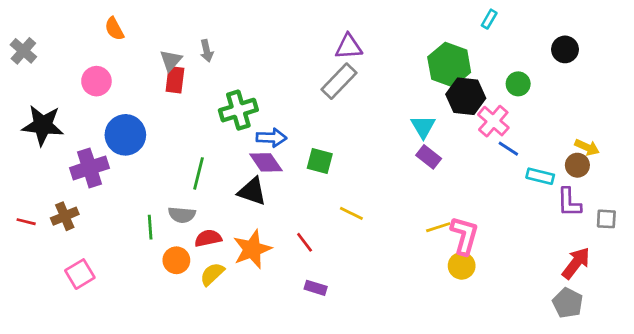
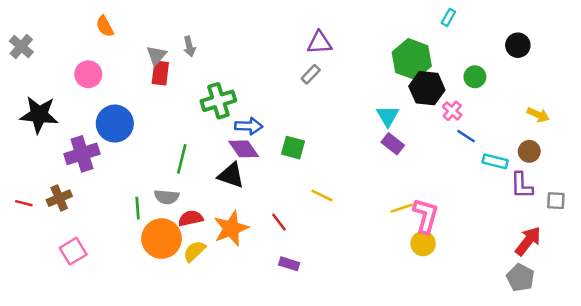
gray rectangle: (339, 81) -> (311, 74), size x0.6
pink cross: (493, 121) -> (452, 111), size x0.7
yellow arrow: (587, 147) -> (538, 115), moved
orange circle: (176, 260) -> (162, 239), size x1.6

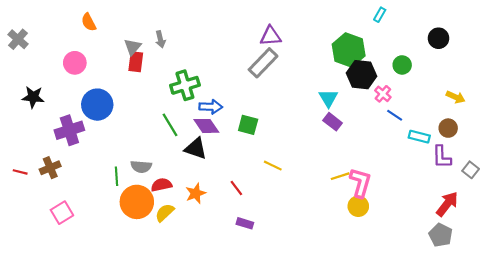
gray rectangle: (311, 74) -> (263, 63), size x1.8
black star: (39, 115) -> (33, 97), size x0.7
green line: (182, 159) -> (170, 125), moved, turned -45
gray square: (556, 201) -> (471, 170), turned 35
orange star: (231, 228) -> (196, 193), size x0.7

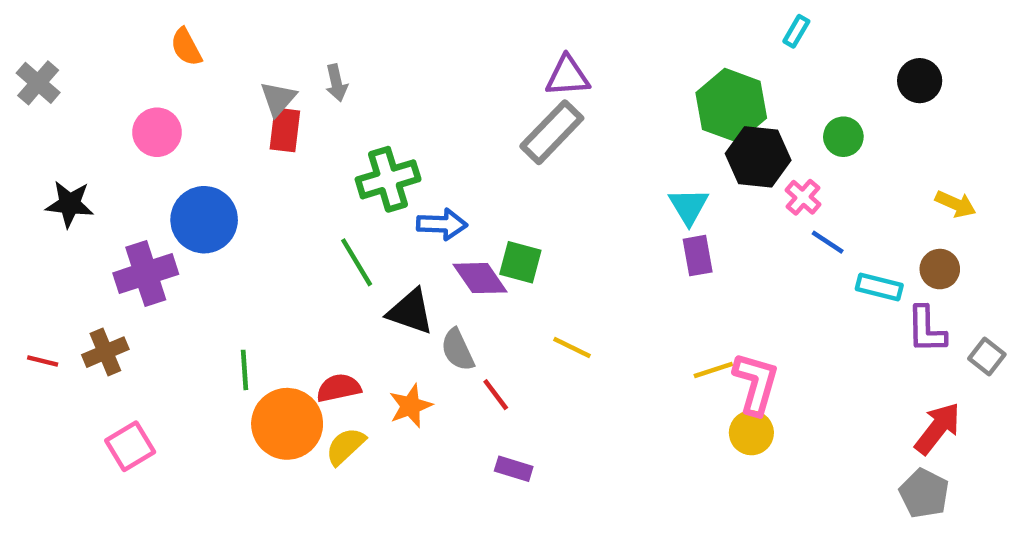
purple rectangle: (333, 122) -> (698, 256), turned 42
purple diamond: (206, 126) -> (480, 278), moved
gray semicircle: (141, 167) -> (458, 350), moved, turned 60

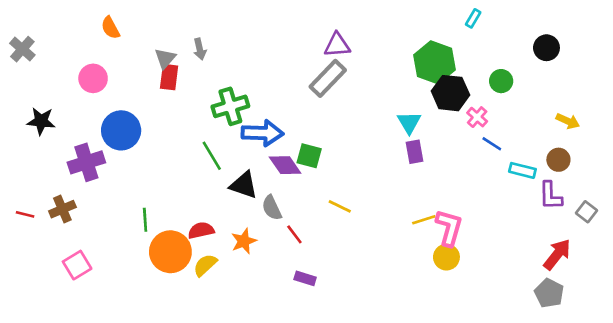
blue arrow: (442, 224) -> (262, 133), size x1.4

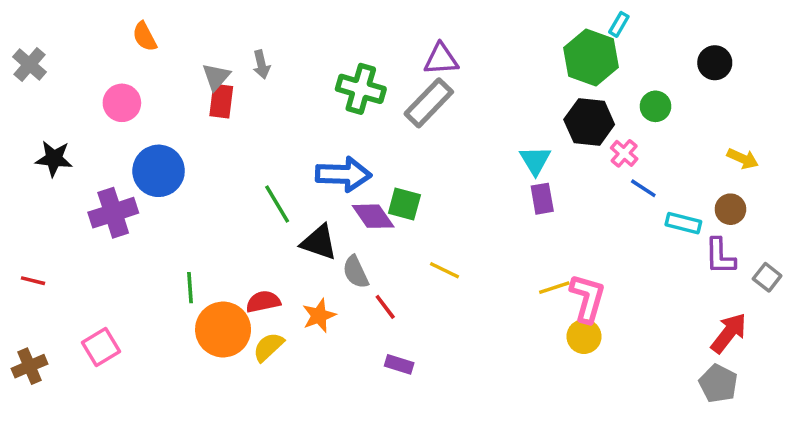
green hexagon: (434, 62) -> (591, 57), moved
green cross: (230, 106) -> (361, 89), moved, turned 33
brown cross: (62, 209) -> (30, 366), moved

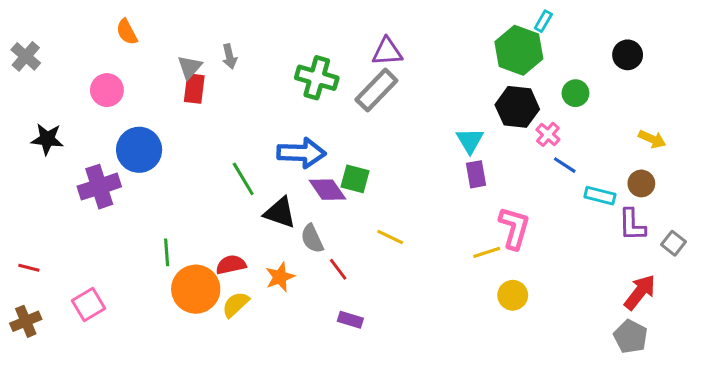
red line: (33, 281) -> (29, 268), moved
pink L-shape: (587, 298) -> (514, 228), moved

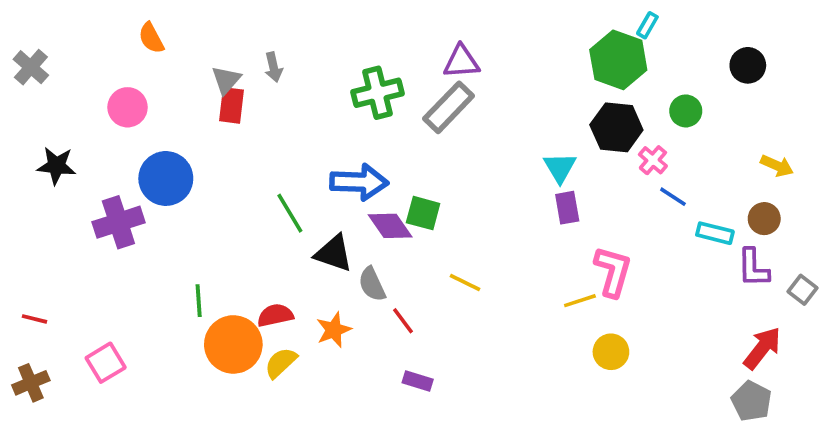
green cross: (317, 78) -> (377, 93), turned -30

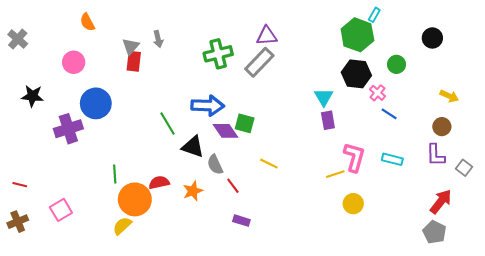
cyan rectangle: (715, 233) -> (392, 159), moved
yellow semicircle: (281, 363) -> (122, 226), moved

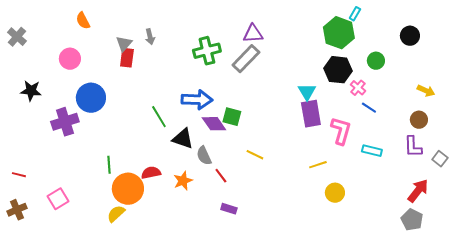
purple rectangle: (328, 120) -> (311, 114), size x1.5
pink L-shape: (354, 157) -> (341, 131), moved

